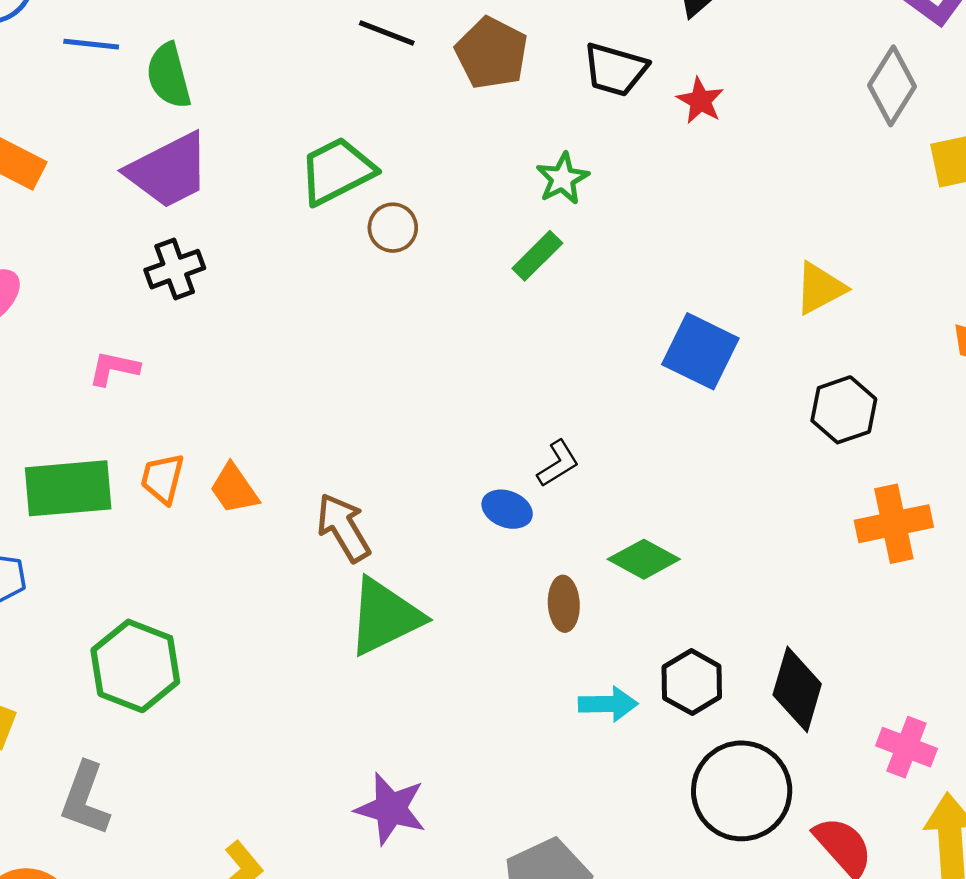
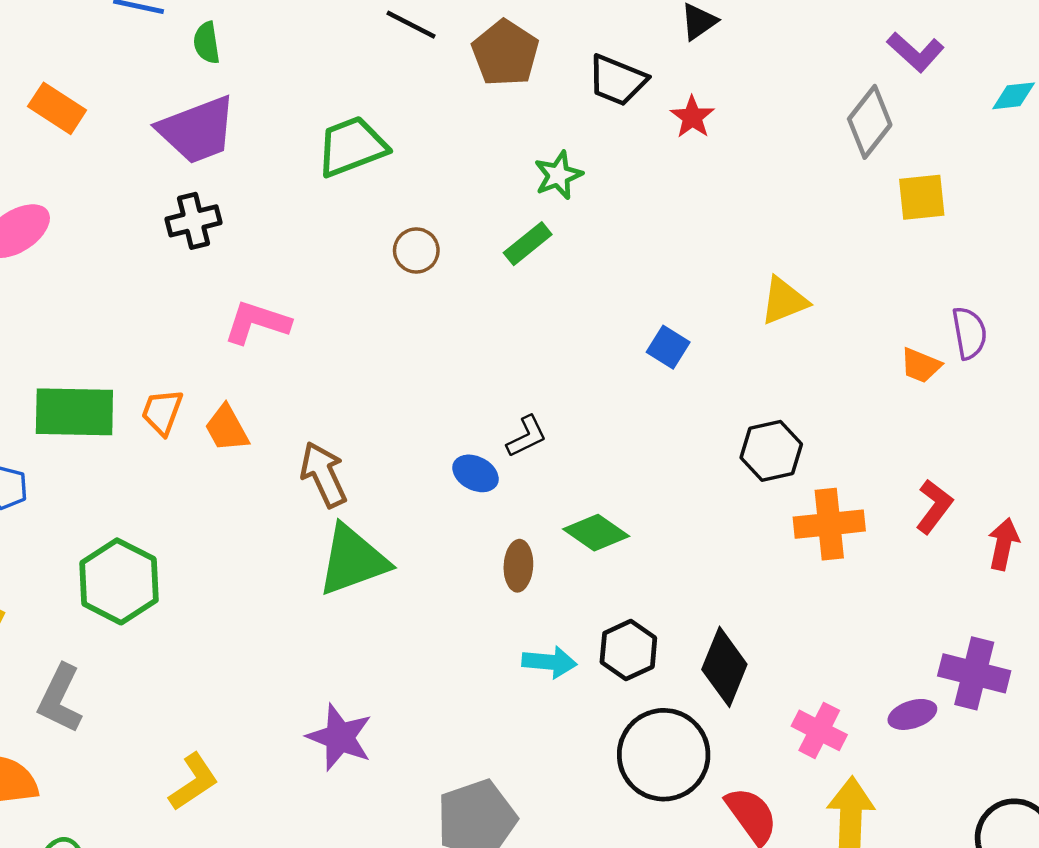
green semicircle: (169, 76) -> (207, 43), size x0.7
brown circle: (393, 228) -> (416, 250), moved
blue square: (700, 351) -> (668, 347), size x0.6
pink L-shape: (114, 368) -> (257, 322), moved, size x1.4
black hexagon: (844, 410) -> (771, 451), moved

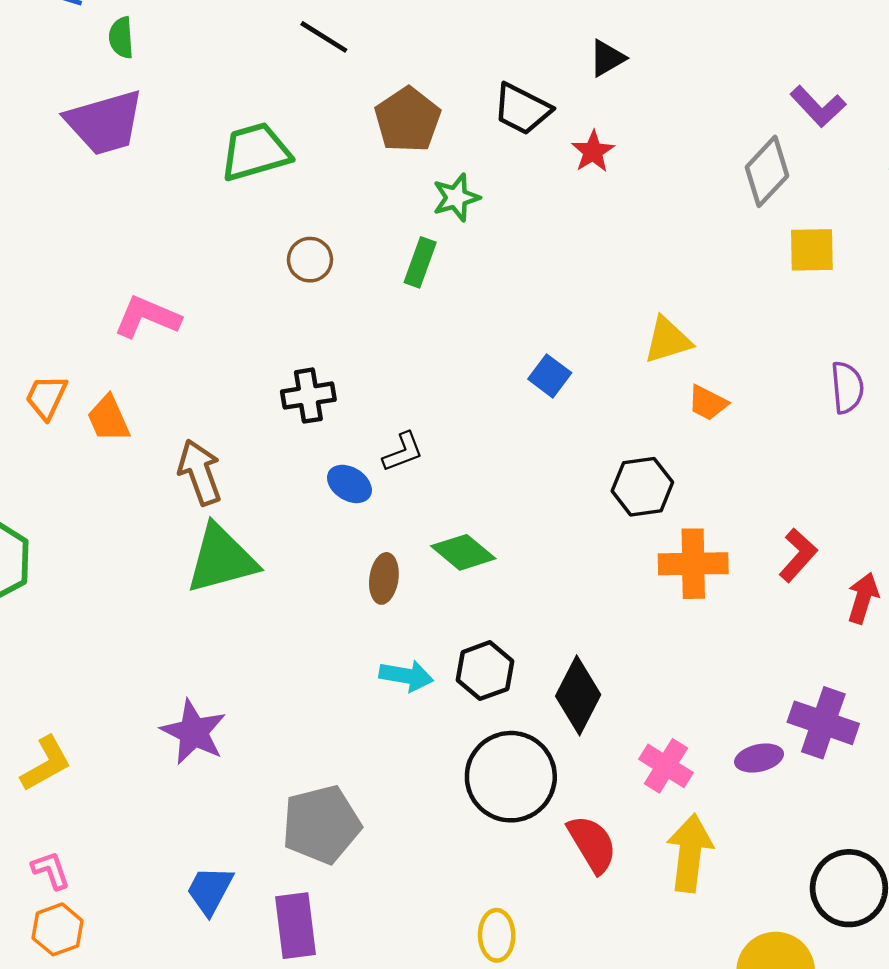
brown pentagon: (505, 53) -> (408, 120), moved
black cross: (193, 221) -> (308, 396), moved
green rectangle: (528, 244) -> (420, 262), turned -36
orange trapezoid: (921, 365) -> (708, 403), moved

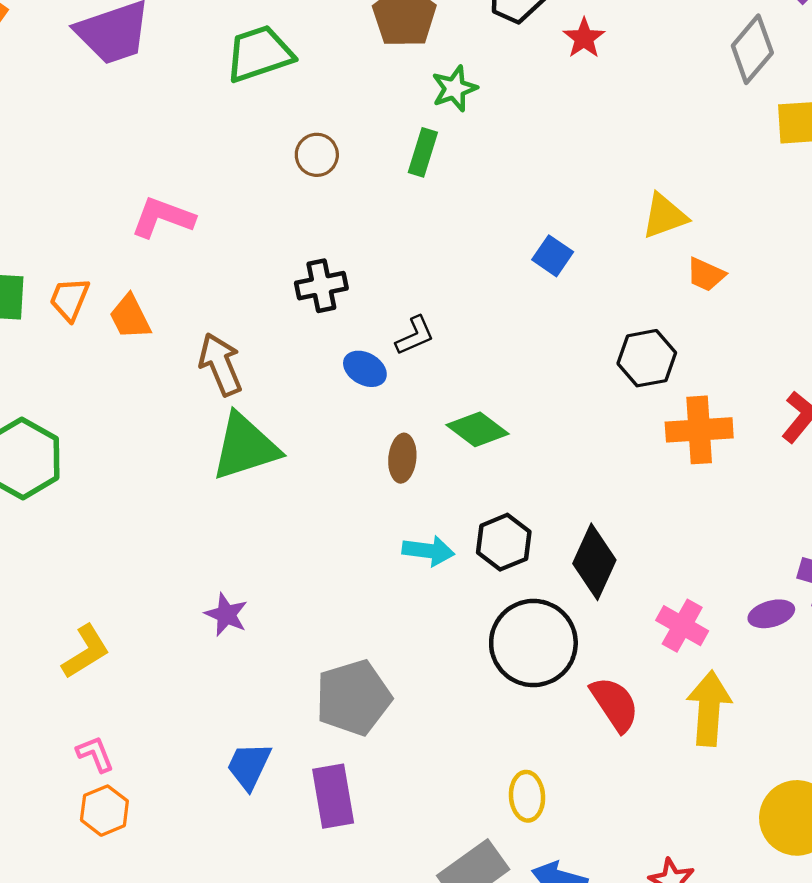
purple star: (194, 732) -> (226, 615), size x0.7

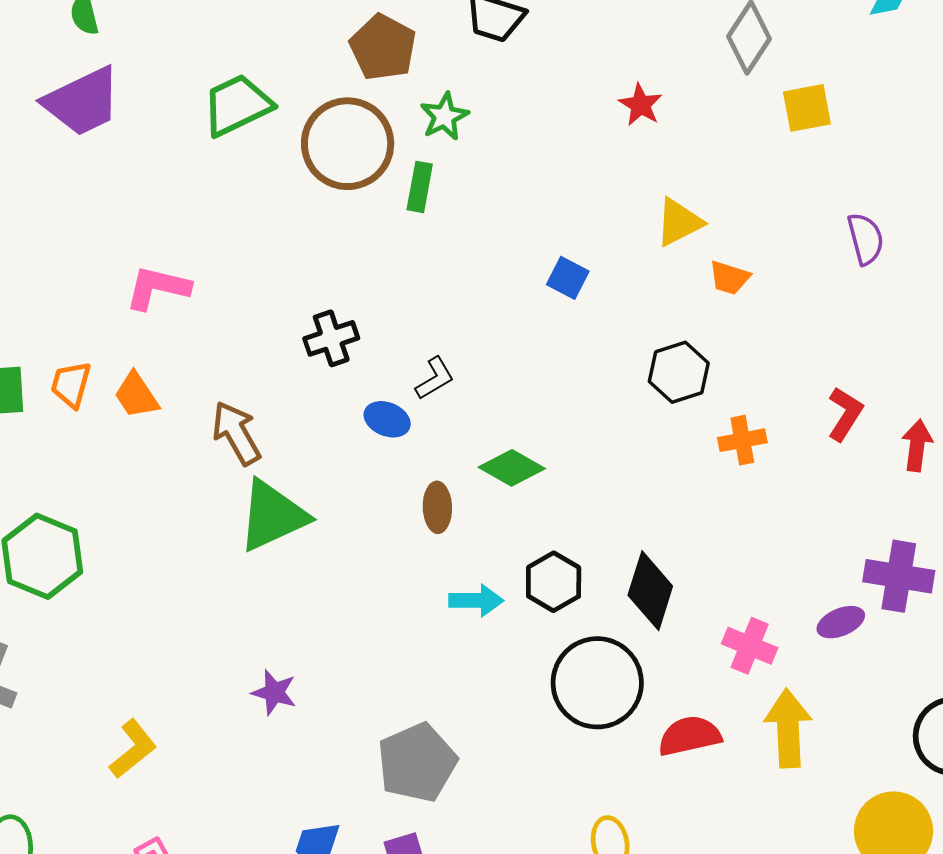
red star: (584, 38) -> (641, 105), moved
brown circle: (317, 155) -> (348, 144), moved, size x2.0
orange cross: (699, 430) -> (742, 440), size x0.7
red semicircle: (615, 704) -> (690, 736), turned -62

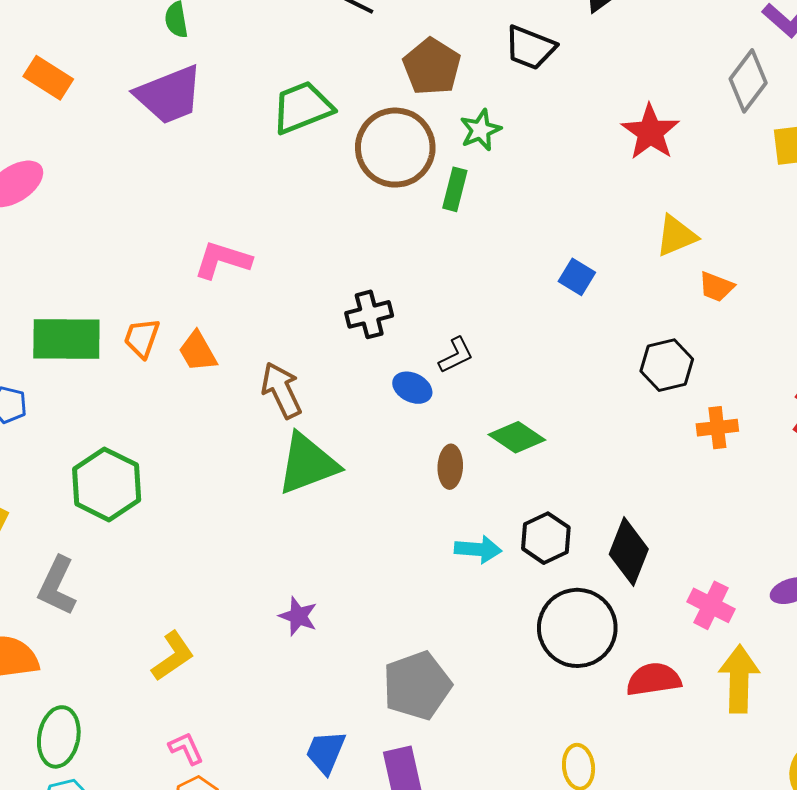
red star: (641, 105) -> (650, 132), size x1.5

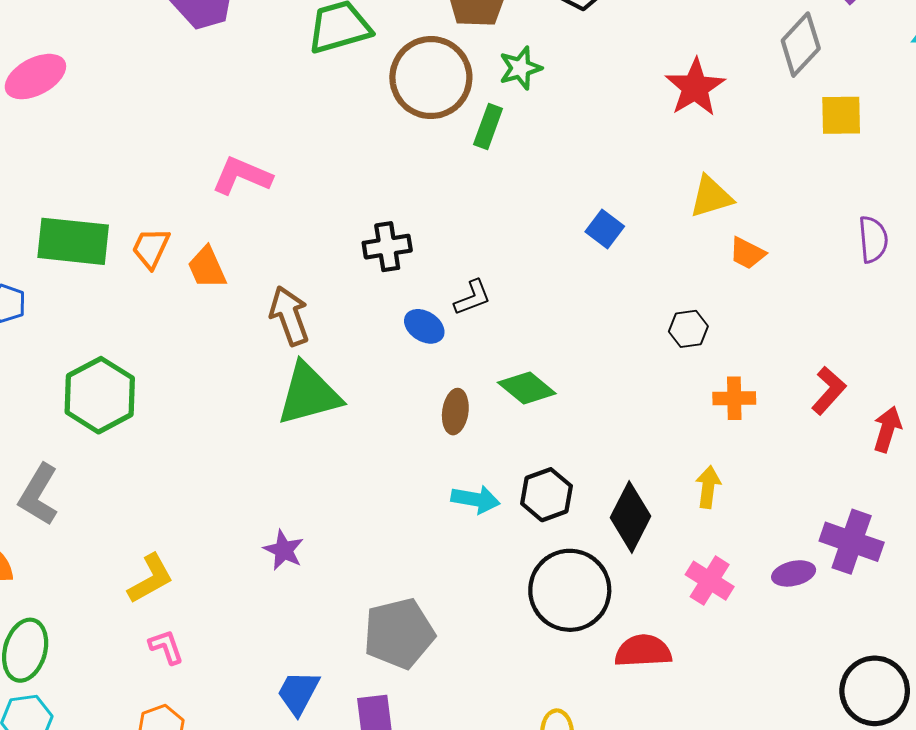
black hexagon: (667, 365) -> (688, 329), size x0.7
yellow arrow: (739, 679) -> (708, 487), moved, size x0.6
pink L-shape: (186, 748) -> (166, 647), moved

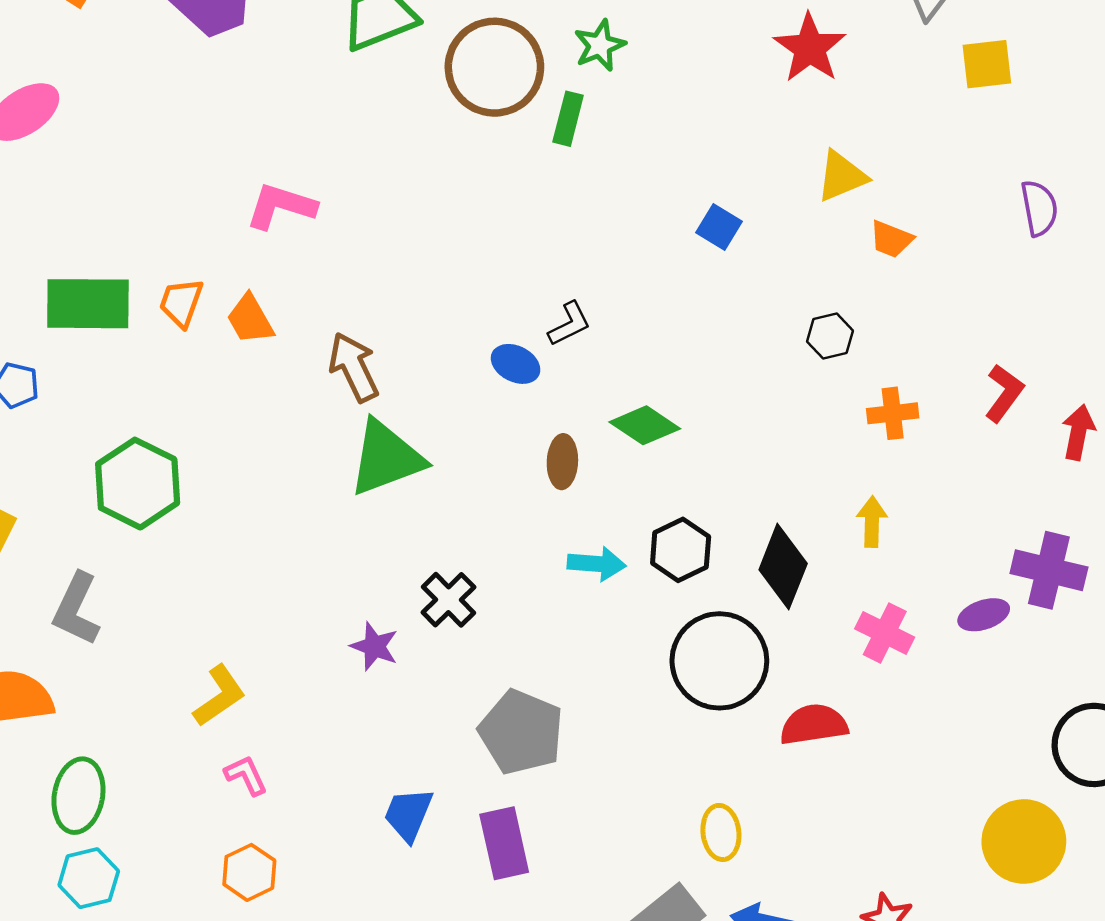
black cross: (387, 247) -> (448, 600), moved, turned -30
gray pentagon: (399, 633) -> (521, 732), turned -30

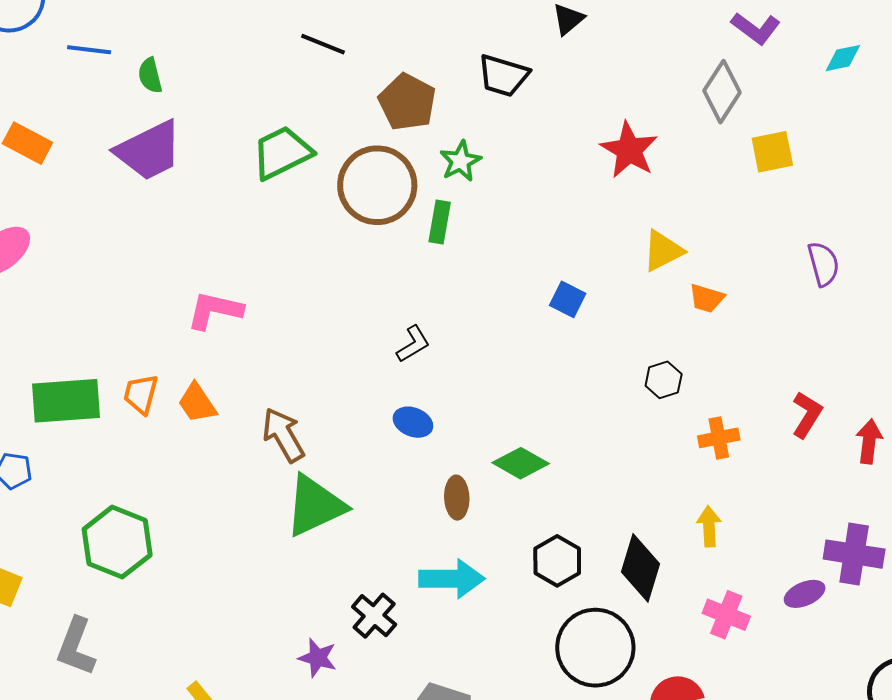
black L-shape: (569, 324) -> (413, 344), moved
cyan arrow: (597, 564) -> (452, 579), moved, size x1.4

